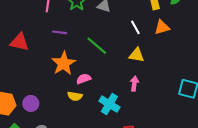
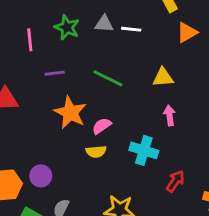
white line: (135, 27) -> (131, 29), moved, turned -40

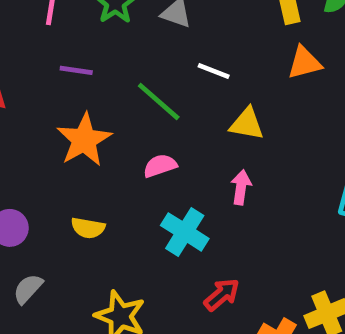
white line: (131, 29) -> (214, 71), moved
pink semicircle: (102, 126) -> (160, 166), moved
yellow semicircle: (96, 152) -> (88, 228), moved

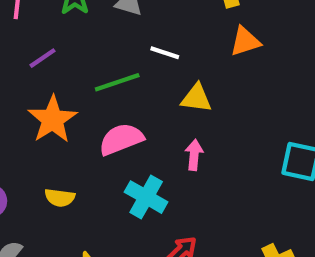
purple line: (76, 70) -> (43, 58), turned -40
green line: (159, 102) -> (117, 82), turned -57
pink semicircle: (160, 166) -> (121, 139), size x1.5

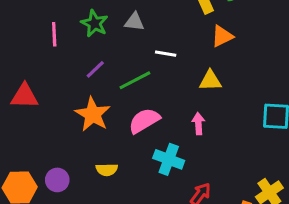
purple line: (43, 58) -> (95, 69), moved
yellow triangle: (196, 98) -> (210, 81), moved

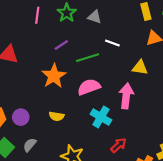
pink arrow: (198, 124) -> (126, 96), size x1.6

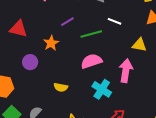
orange star: (54, 76) -> (51, 43), moved, size x0.7
purple circle: (21, 117) -> (30, 62), moved

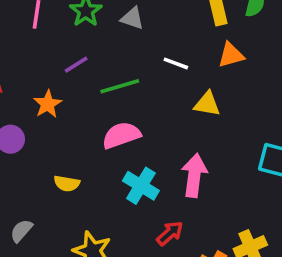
white line: (115, 21) -> (176, 63), moved
pink arrow: (126, 71) -> (194, 175), moved

